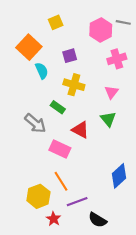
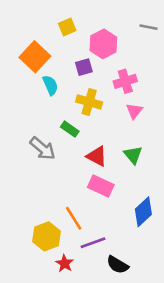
pink hexagon: (101, 30) -> (103, 44), moved
pink cross: (117, 59) -> (125, 81), moved
green triangle: (108, 119) -> (133, 155), moved
pink rectangle: (60, 149) -> (101, 186), moved

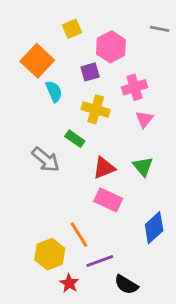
red triangle: (97, 156) -> (104, 168), turned -50

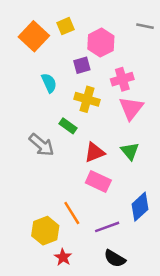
orange square: (37, 61) -> (34, 36), moved
pink triangle: (144, 119) -> (131, 108), size x1.5
purple line: (100, 261) -> (107, 227), moved

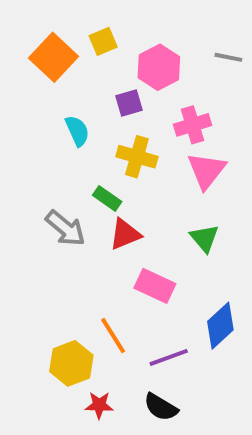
gray line: (145, 26) -> (228, 57), moved
red triangle: (95, 152) -> (125, 234), moved
red star: (63, 257) -> (99, 405), turned -30
black semicircle: (115, 258) -> (161, 407), moved

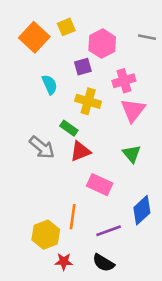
orange line: (113, 336) -> (73, 217), turned 40

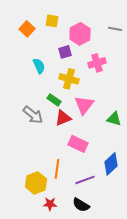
yellow square: (66, 27) -> (52, 21), turned 32
orange square: (34, 37) -> (27, 29), size x0.7
pink triangle: (133, 110) -> (84, 105), moved
green triangle: (132, 154) -> (114, 119), moved, turned -35

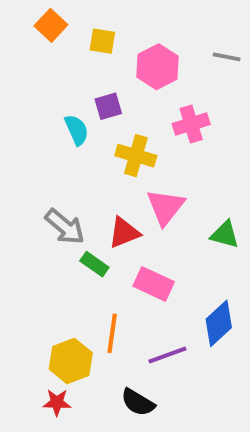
orange square: (27, 29) -> (51, 25), moved
purple square: (65, 52) -> (108, 106), moved
green rectangle: (54, 100) -> (94, 264), moved
red star: (50, 204) -> (57, 402), moved
black semicircle: (81, 205) -> (138, 402), moved

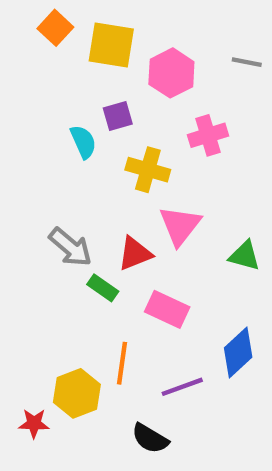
yellow square: (102, 41) -> (111, 45), size x1.6
red star: (57, 402) -> (34, 423), moved

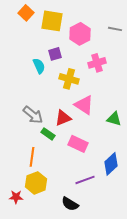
pink triangle: (180, 226) -> (84, 105), turned -35
orange line: (122, 363) -> (32, 157), moved

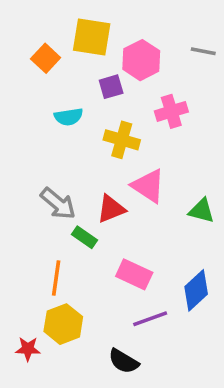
orange square: (26, 13) -> (46, 58), moved
purple square: (55, 54) -> (111, 87), moved
cyan semicircle: (39, 66) -> (69, 117), turned 105
pink rectangle: (78, 144) -> (134, 274), moved

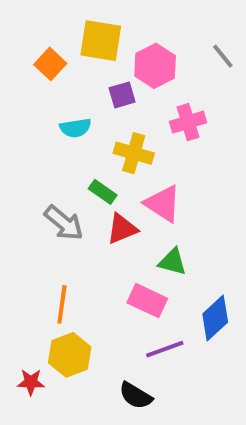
gray line: (203, 51) -> (223, 56), turned 40
green triangle: (201, 211) -> (172, 262), moved
green rectangle: (85, 237) -> (103, 192), moved

